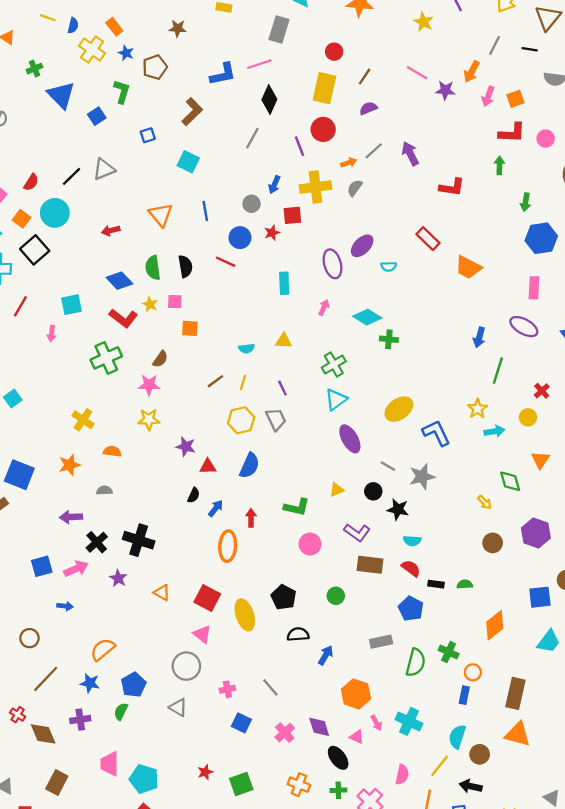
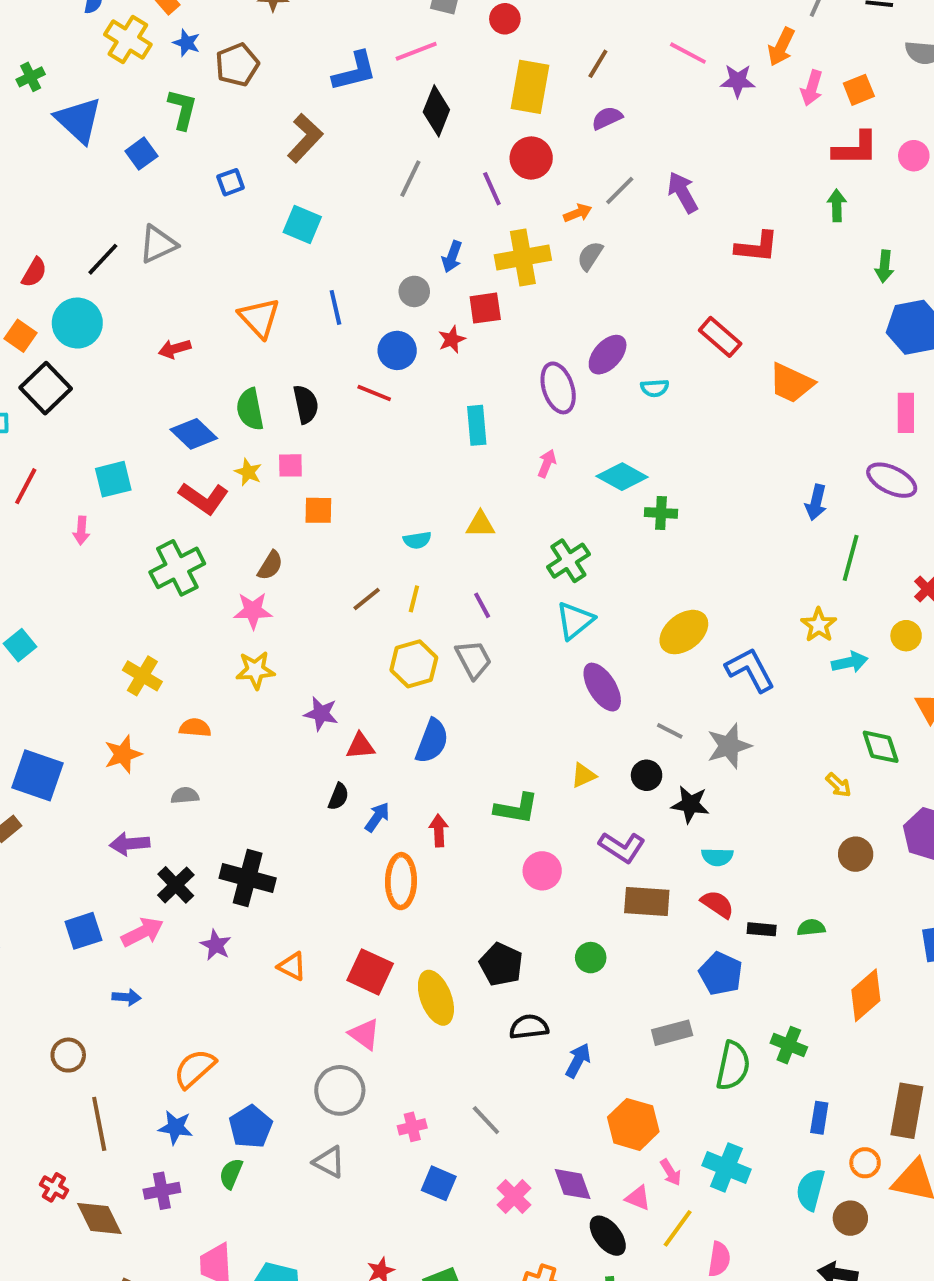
red circle: (334, 52) -> (505, 19), moved
orange circle: (473, 672) -> (865, 1163), moved
brown line: (46, 679) -> (99, 1124), turned -52
yellow line: (440, 766) -> (678, 1228), moved

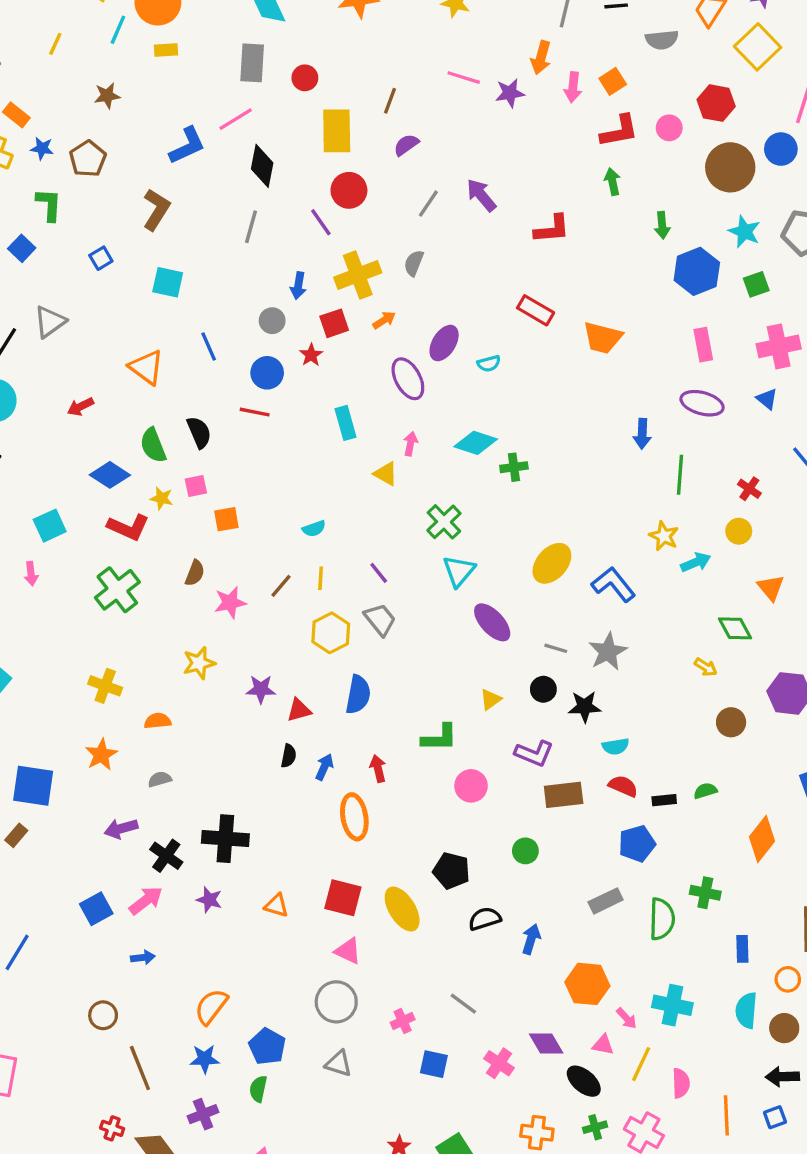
orange arrow: (578, 213) -> (384, 320), moved
yellow triangle: (480, 524) -> (386, 474), moved, turned 40
pink star: (253, 611) -> (230, 603), moved
blue pentagon: (721, 974) -> (637, 844), turned -30

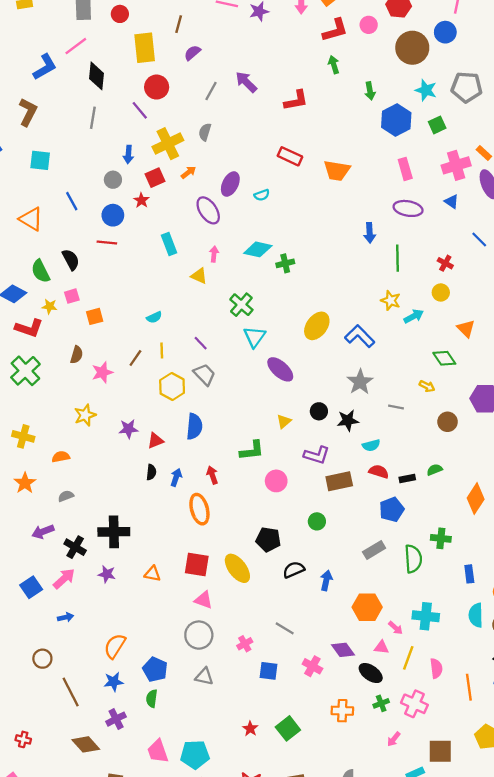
gray line: (556, 648) -> (396, 407), moved
red cross: (112, 1128) -> (23, 739), moved

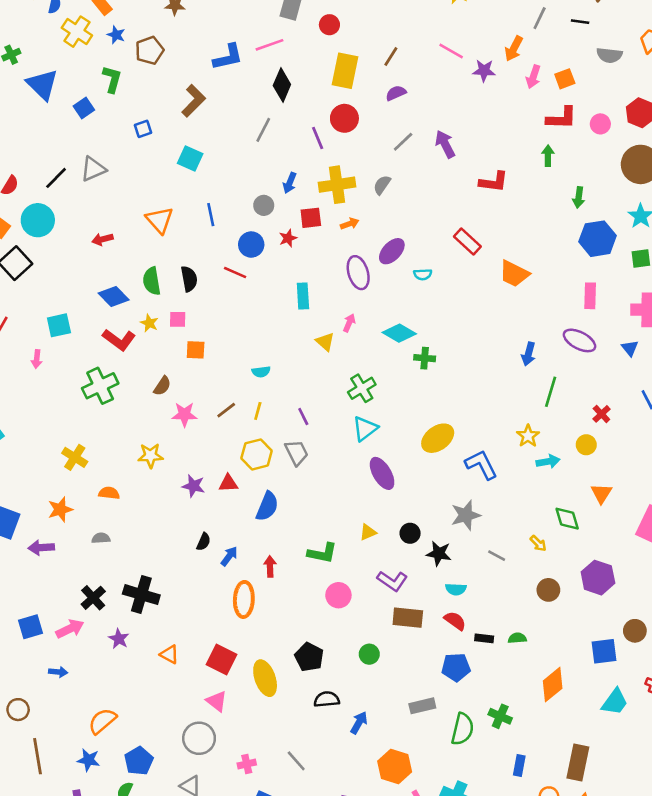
red triangle: (155, 441) -> (228, 483), moved
purple arrow: (43, 532) -> (41, 548), moved

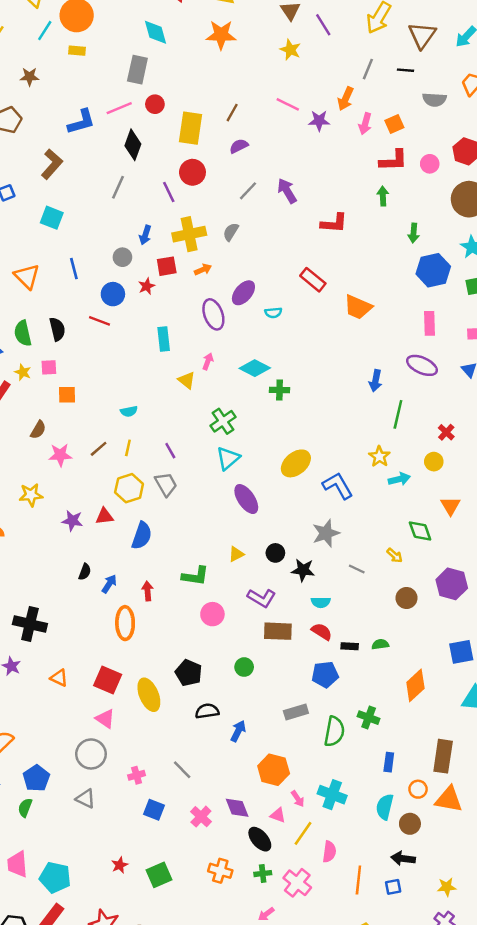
red circle: (329, 25) -> (155, 104), moved

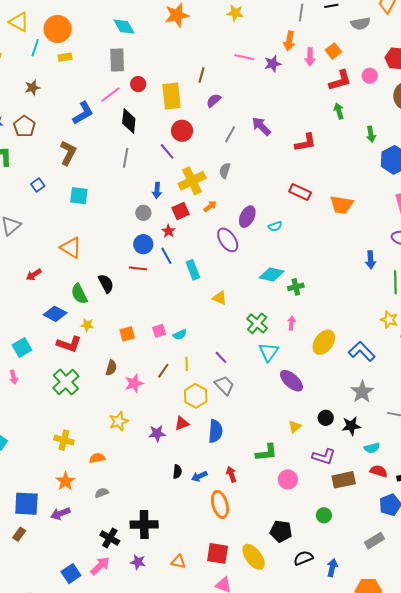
blue line: (74, 269) -> (166, 256), moved
pink arrow: (208, 361) -> (291, 323), moved
pink square: (49, 367) -> (159, 331), moved
blue arrow: (109, 584) -> (199, 476), turned -133

